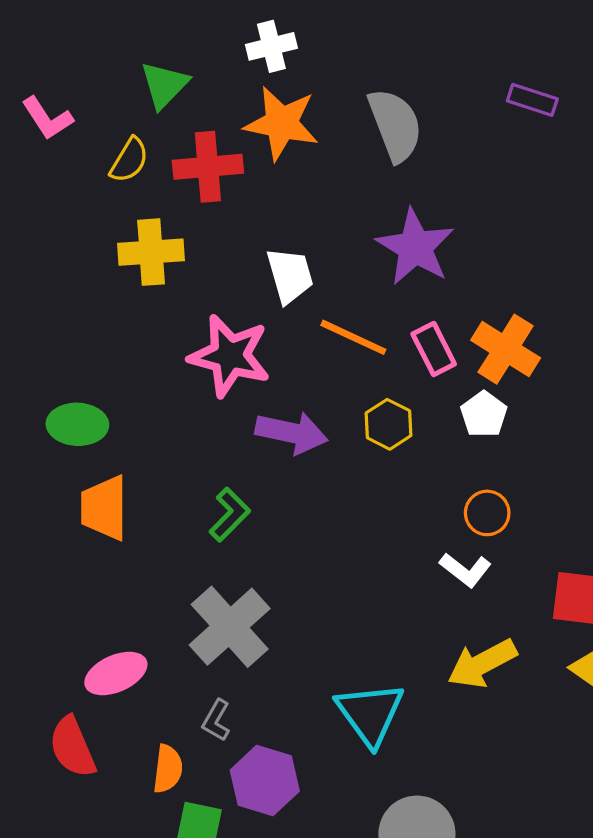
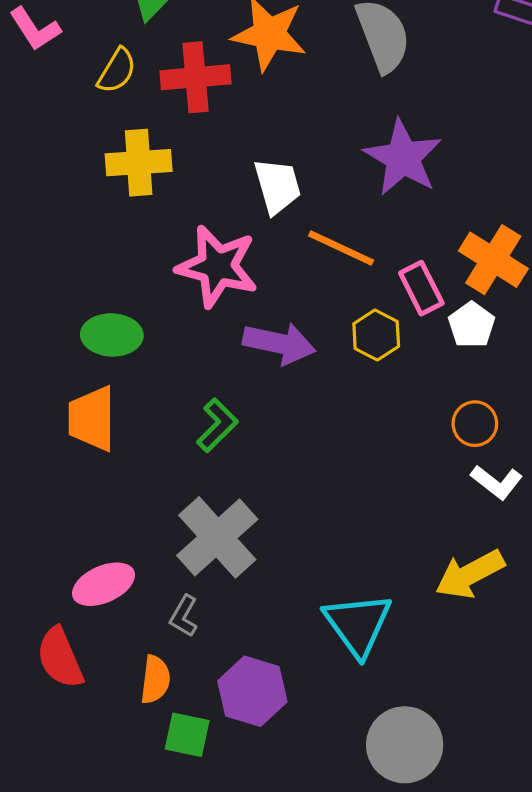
pink rectangle: (434, 349) -> (421, 288), moved
green ellipse: (77, 424) -> (112, 335), moved
white L-shape: (465, 570) -> (497, 482), moved
gray L-shape: (216, 720) -> (184, 616), moved

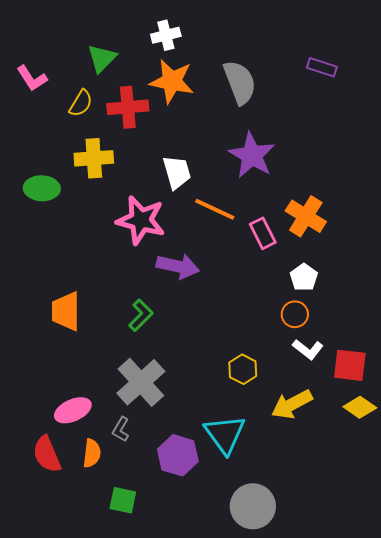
white pentagon: (472, 325) -> (304, 277), moved
green ellipse: (112, 335) -> (42, 188), moved
yellow hexagon: (376, 335) -> (243, 369), moved
orange semicircle: (155, 680) -> (92, 453), moved
purple hexagon: (252, 691) -> (178, 455), moved

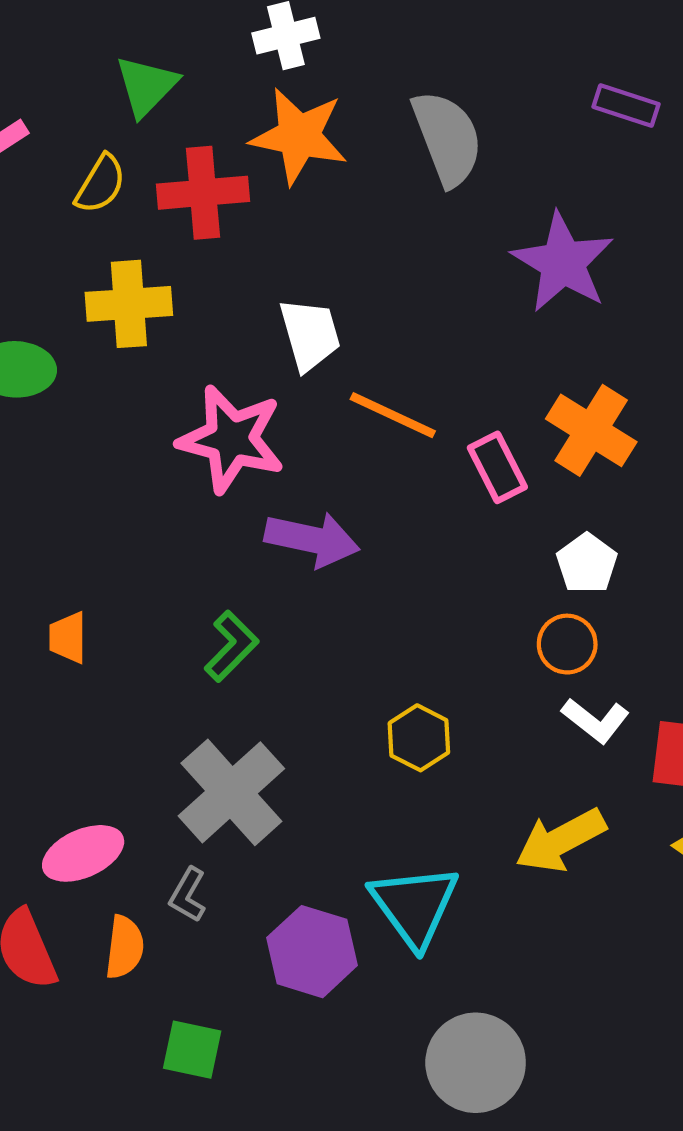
purple star: (252, 155) -> (563, 262), moved
orange trapezoid: (66, 311) -> (68, 638), size x0.6
yellow hexagon: (243, 369) -> (419, 738), moved

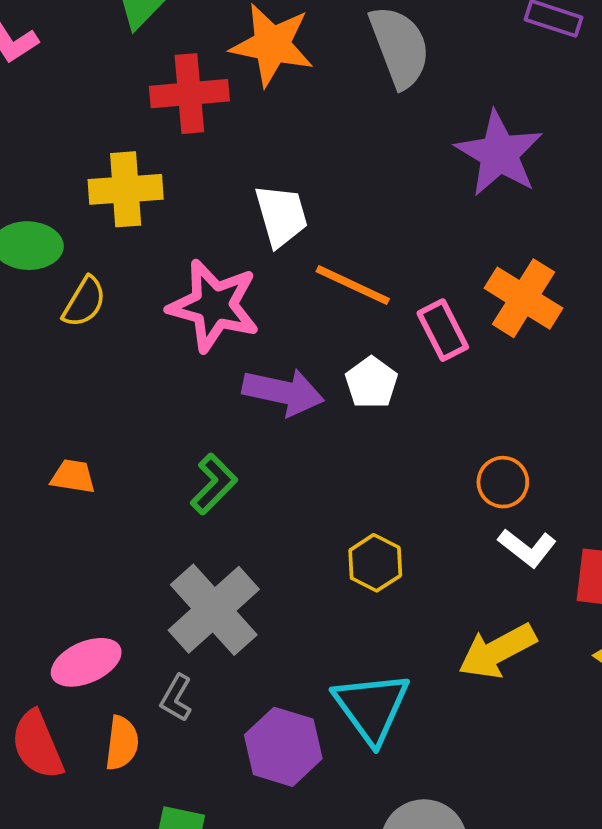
yellow semicircle: (101, 184) -> (84, 302), moved
white pentagon: (587, 563) -> (371, 383), moved
orange trapezoid: (68, 638) -> (73, 476), turned 99

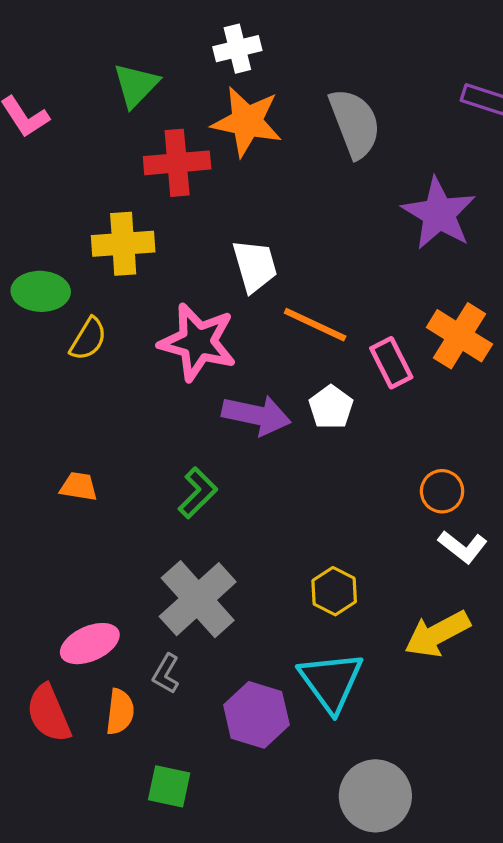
yellow hexagon: (375, 563) -> (334, 591), moved

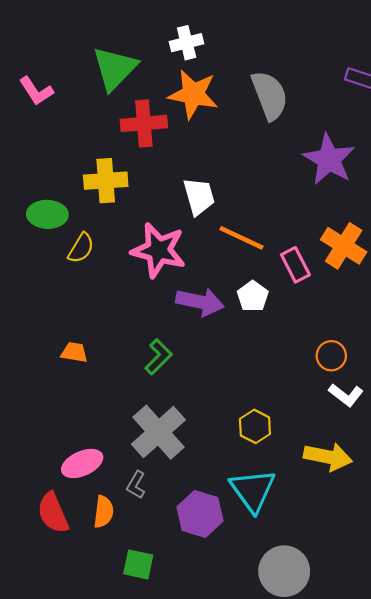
green triangle: (136, 85) -> (115, 68), size x1.4
yellow arrow: (437, 634) -> (328, 457), turned -141

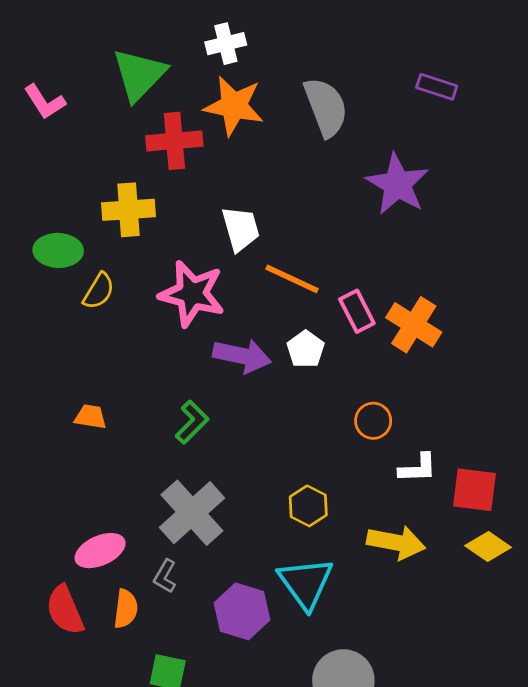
orange cross: (344, 246) -> (414, 325), moved
orange circle: (331, 356) -> (373, 421), moved
white L-shape: (346, 395) -> (418, 468), turned -40

